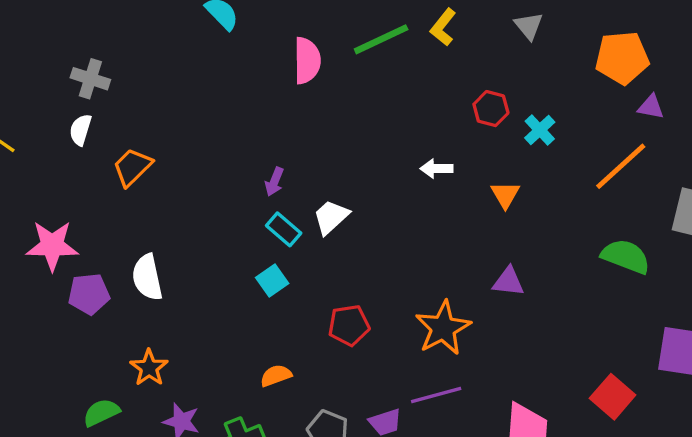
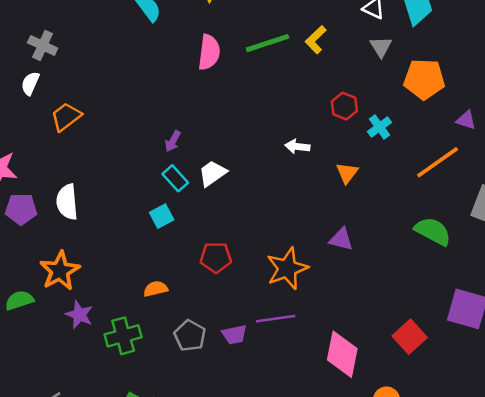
orange pentagon: (622, 58) -> (424, 79), moved
orange star: (149, 368) -> (60, 271), size x1.4

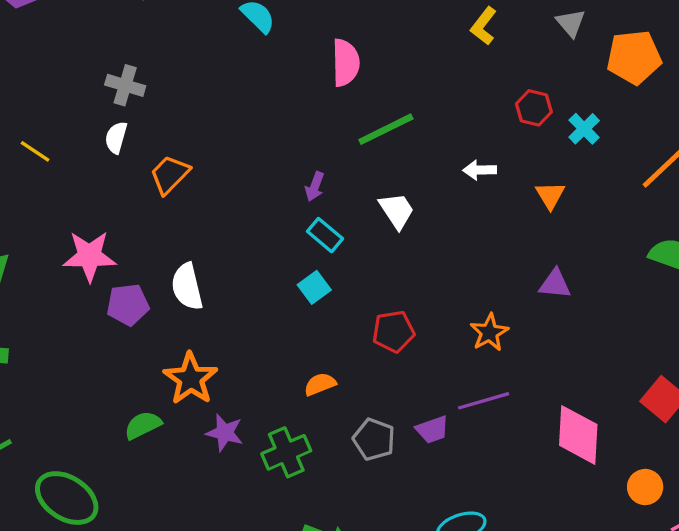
green line: (267, 43) -> (386, 129), moved
white trapezoid: (212, 173) -> (397, 211), moved, turned 100
orange star: (287, 268) -> (489, 332), size x0.7

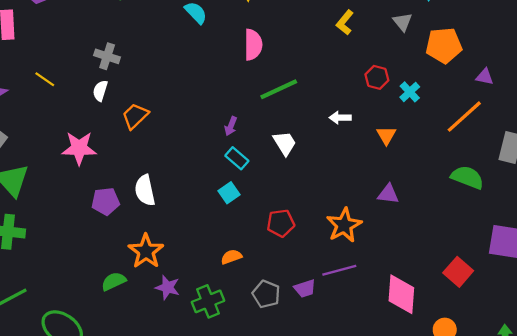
yellow line: (35, 151) -> (45, 79), moved
pink star: (90, 256) -> (79, 148), moved
orange star: (489, 332) -> (344, 225), size x1.4

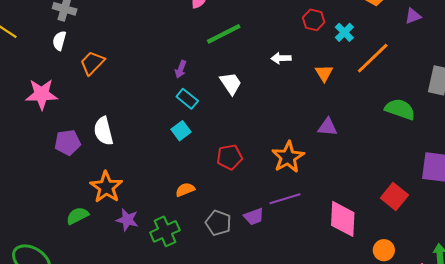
purple triangle: (485, 77) -> (413, 16), turned -30
orange line: (464, 117) -> (373, 58), moved

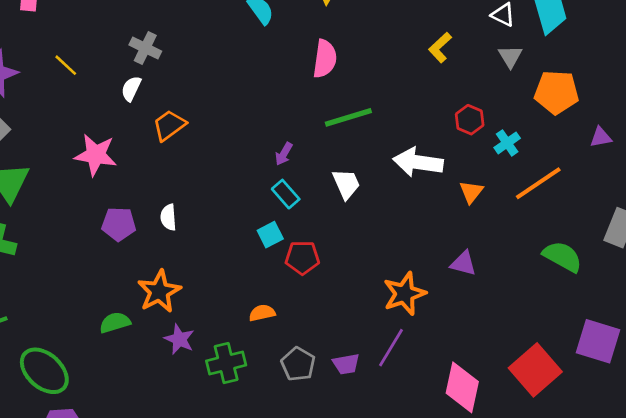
white arrow: (281, 58) -> (418, 162), size x1.8
white semicircle: (103, 131) -> (168, 217), size x0.7
red pentagon: (230, 157) -> (302, 258), moved
red square: (394, 197) -> (535, 370), size x1.4
purple line: (285, 199) -> (391, 348), turned -52

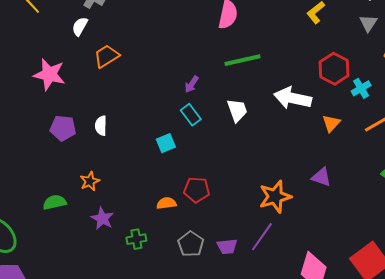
red hexagon: (470, 120) -> (334, 69), size x1.4
cyan square: (270, 235) -> (166, 143), moved
red pentagon: (302, 258) -> (197, 190), moved
orange star: (159, 291) -> (90, 181), size x0.6
green cross: (226, 363) -> (136, 239), size x0.7

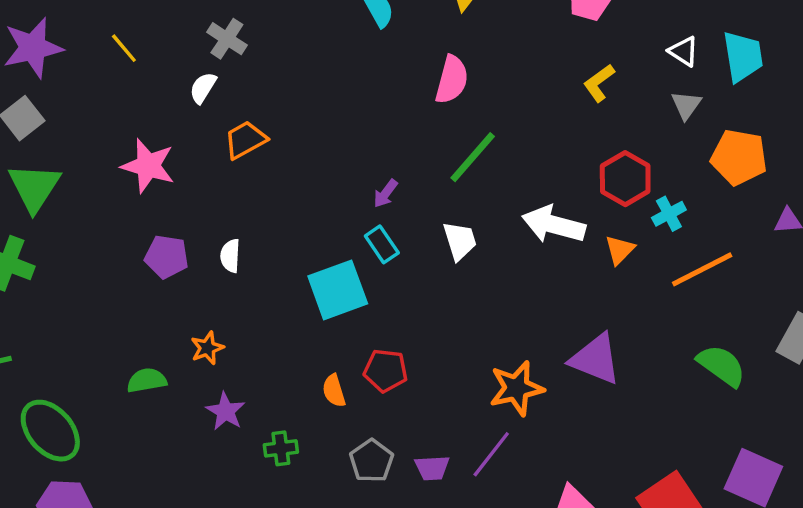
green line: (242, 60) -> (473, 157), turned -39
orange triangle: (331, 123) -> (620, 250), moved
cyan square: (166, 143) -> (338, 290), size x1.8
purple triangle: (321, 177) -> (595, 359), size x1.6
orange semicircle: (166, 203) -> (334, 391), turned -102

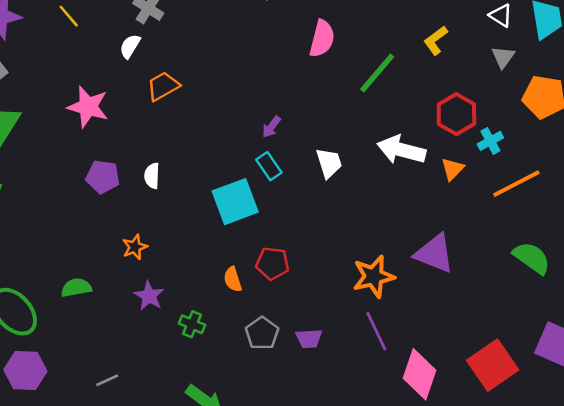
green line: (473, 157) -> (377, 73), moved
green semicircle: (147, 380) -> (76, 288), moved
green cross: (281, 448) -> (192, 324), turned 30
purple line: (491, 454) -> (376, 331), moved, turned -63

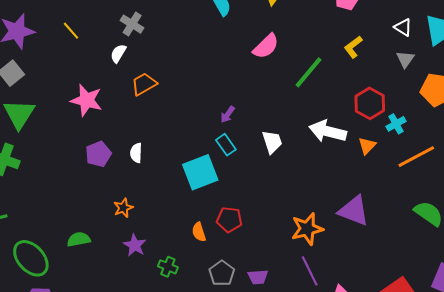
pink semicircle: (322, 39) -> (266, 46), turned 32
purple pentagon: (103, 177) -> (98, 154), turned -30

